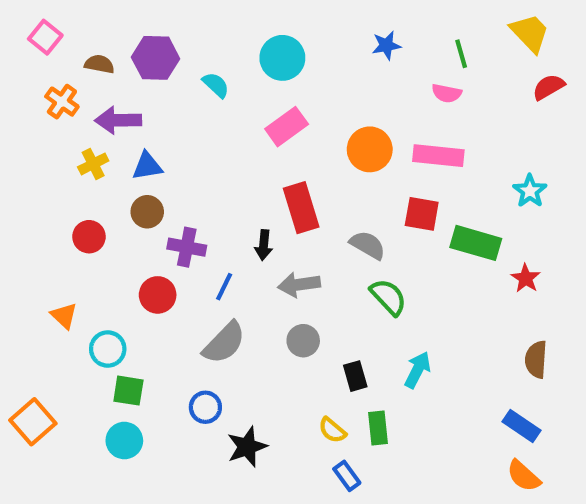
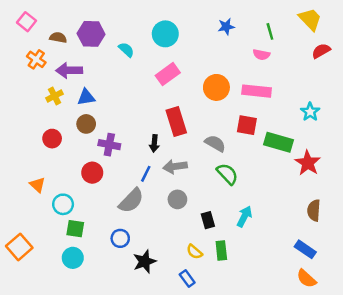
red star: (526, 278) -> (308, 163), size x1.5
blue line: (224, 287) -> (146, 174), moved
blue rectangle: (347, 476) -> (187, 279), moved

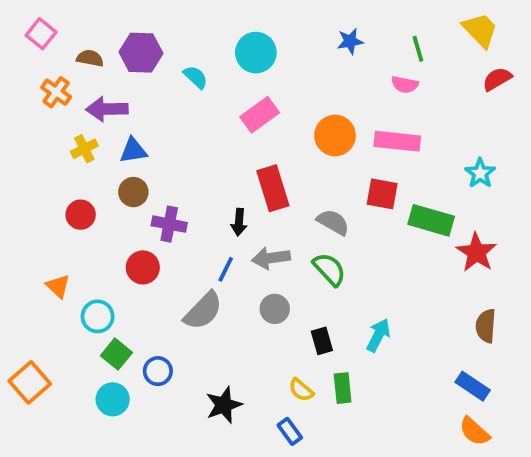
green semicircle: (227, 174) -> (329, 269), moved
green square: (75, 229) -> (116, 354), turned 30
blue circle: (120, 238) -> (158, 371), moved

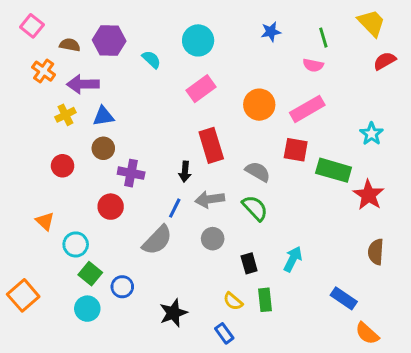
pink rectangle: (397, 141) -> (307, 109), turned -36
blue rectangle: (473, 386) -> (344, 298), moved

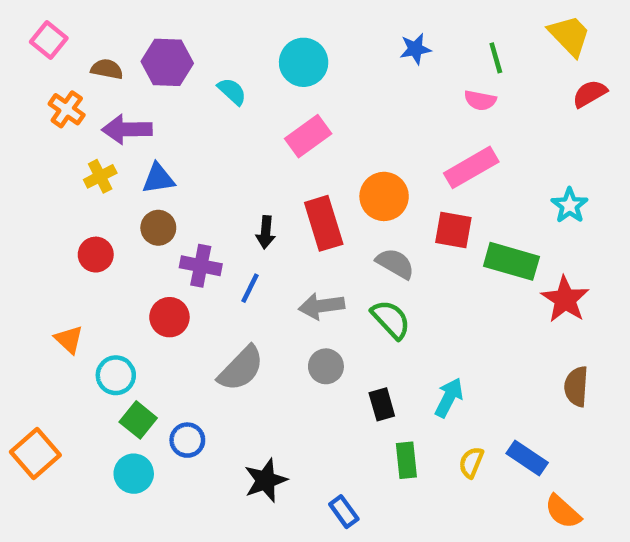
orange circle: (259, 105) -> (384, 196), moved
black arrow: (185, 172) -> (266, 232), moved
blue line: (175, 208) -> (250, 288), moved
yellow semicircle: (233, 301) -> (471, 462), moved, turned 72

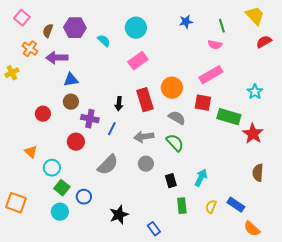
brown semicircle: (107, 69) -> (48, 31), turned -80
yellow cross: (100, 176) -> (12, 73), moved
orange square: (35, 454) -> (16, 203), turned -30

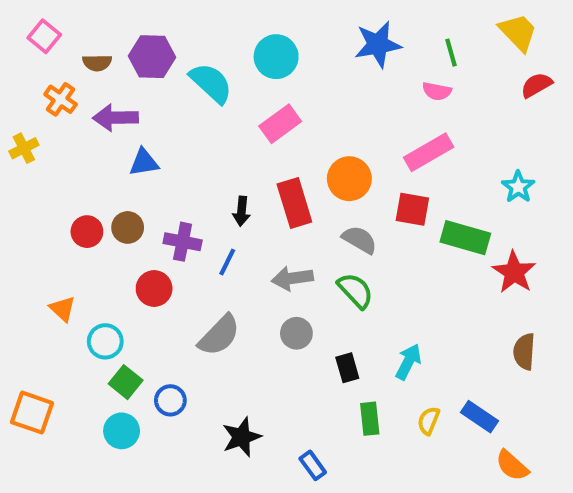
blue star: (186, 22) -> (378, 44), size x1.6
brown semicircle: (48, 31) -> (97, 63), turned -112
cyan semicircle: (104, 41) -> (211, 83), size x1.6
brown circle: (71, 102) -> (128, 227), moved

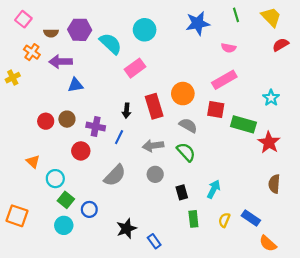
green line: (451, 53) -> (236, 15), moved
pink rectangle: (280, 124) -> (135, 68), moved
blue rectangle: (313, 465) -> (154, 241), moved

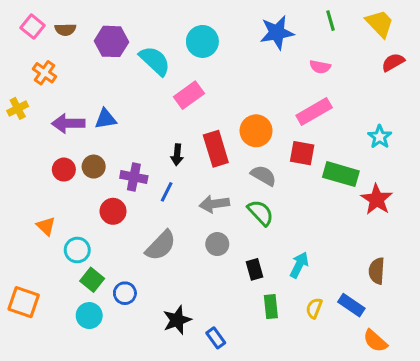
brown semicircle: (51, 33) -> (65, 30), moved
purple arrow: (61, 62) -> (68, 123), moved
brown semicircle: (274, 184) -> (377, 271), moved

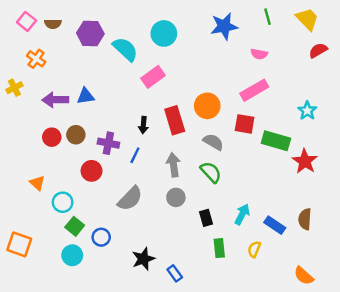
gray arrow: (214, 204) -> (173, 165), turned 90
blue rectangle: (351, 305) -> (275, 225), moved

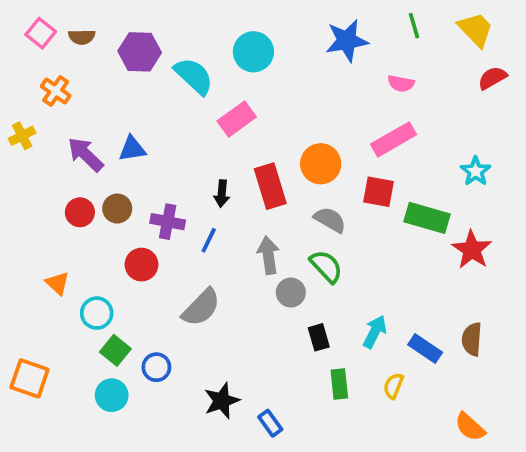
purple arrow: (55, 100) -> (85, 154), turned 45
gray circle: (176, 197) -> (291, 293), moved

